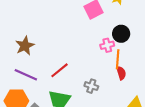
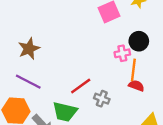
red line: (60, 70) -> (81, 86), moved
red semicircle: (121, 73) -> (136, 86), turned -56

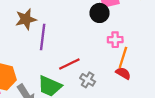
black circle: (139, 41) -> (100, 13), moved
purple line: (28, 82) -> (43, 37), moved, turned 60

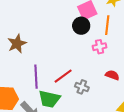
purple line: (43, 37) -> (36, 77), moved
orange line: (123, 57) -> (107, 25), moved

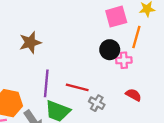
black circle: (81, 26) -> (110, 50), moved
red line: (63, 76) -> (77, 87), turned 42

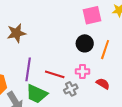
orange line: (136, 37) -> (105, 50), moved
pink cross: (124, 60) -> (82, 71), moved
gray cross: (97, 103) -> (71, 89), turned 32

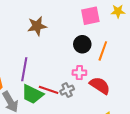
brown star: (16, 33) -> (37, 26), moved
red line: (55, 74) -> (49, 90), moved
red semicircle: (103, 84) -> (100, 85), size x1.5

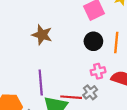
brown star: (37, 26) -> (42, 35), turned -30

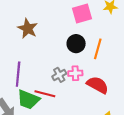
gray cross: (90, 92) -> (59, 75), moved

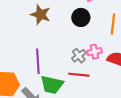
black circle: (76, 44) -> (81, 17), moved
red line: (45, 94) -> (79, 75), moved

